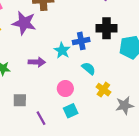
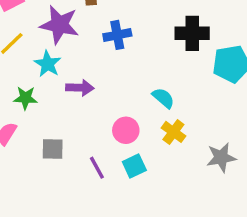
blue cross: (81, 41) -> (117, 35), moved
cyan star: (62, 50) -> (48, 64), moved
yellow cross: (103, 90) -> (173, 132), moved
purple line: (41, 118) -> (97, 168), moved

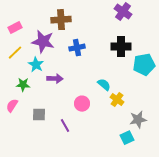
yellow cross: (173, 132) -> (117, 100), moved
cyan square: (134, 166) -> (127, 138), moved

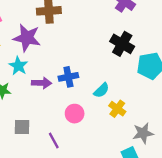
black cross: (121, 47) -> (122, 44), turned 30
blue cross: (77, 48) -> (68, 77), moved
cyan semicircle: (104, 85) -> (101, 90), turned 96

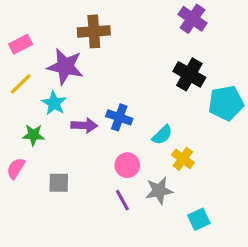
blue cross: (68, 77) -> (119, 117), turned 30
gray star: (143, 133) -> (159, 191), moved
purple line: (54, 140) -> (122, 200), moved

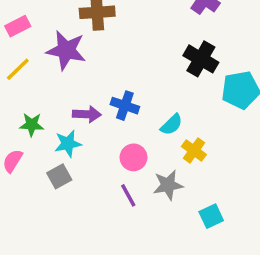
cyan star: (54, 103) -> (68, 144), moved, turned 30
gray square: (59, 183) -> (59, 176), turned -30

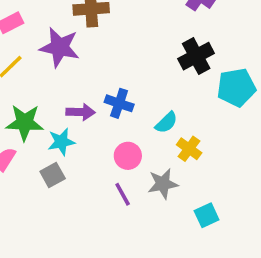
black cross: (201, 59) -> (196, 56), turned 32
green star: (32, 125) -> (25, 123), size x1.5

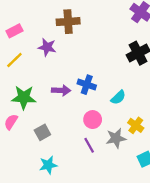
purple star: (60, 47) -> (47, 47), size x0.7
cyan star: (61, 142) -> (48, 165), moved
yellow cross: (189, 149) -> (136, 125), moved

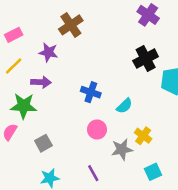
brown cross: (68, 22) -> (71, 25), turned -30
purple arrow: (61, 90) -> (41, 82), moved
purple line: (89, 145) -> (93, 173), moved

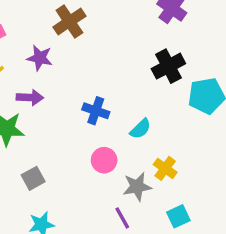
purple line: (93, 173) -> (122, 218), moved

